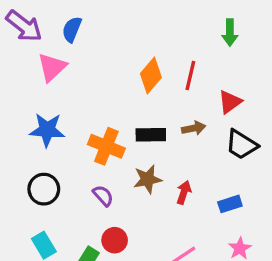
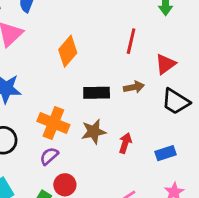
orange diamond: (151, 75) -> (68, 51), moved
orange cross: (106, 146) -> (53, 123), moved
purple semicircle: (103, 196) -> (49, 156), moved, turned -90

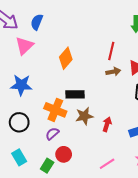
brown arrow: (134, 87) -> (113, 72), moved
black rectangle: (97, 93) -> (75, 94), moved

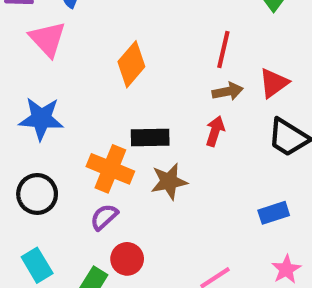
pink triangle: (24, 46) -> (48, 39), turned -30
red arrow: (107, 124) -> (215, 131), moved

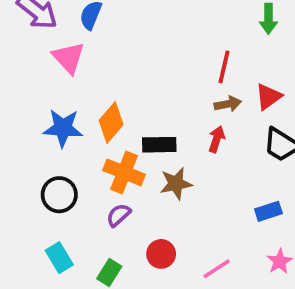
orange diamond: (131, 64) -> (111, 122), moved
red circle: (127, 259) -> (161, 254), moved

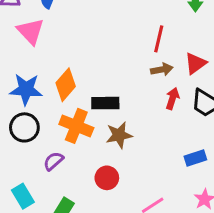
red arrow: (217, 139) -> (172, 98), moved
black circle: (59, 195) -> (24, 127), moved
purple semicircle: (119, 215) -> (53, 161), moved
red circle: (161, 254) -> (107, 178), moved

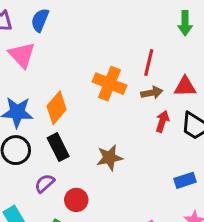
red triangle: (195, 63) -> (185, 87), turned 35
black rectangle: (105, 103) -> (58, 147), moved, turned 64
orange cross: (76, 126) -> (109, 84), moved
red circle: (107, 178) -> (76, 200), moved

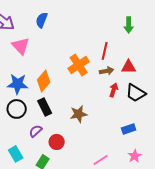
blue semicircle: (40, 20) -> (42, 20), moved
orange cross: (109, 84) -> (79, 65), turned 35

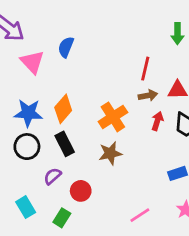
blue semicircle: (42, 20) -> (66, 47), moved
orange cross: (79, 65) -> (113, 117), moved

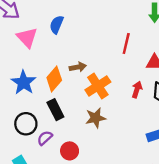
brown arrow: (148, 95) -> (78, 67), moved
blue star: (28, 113) -> (24, 82), turned 30
black circle: (27, 147) -> (26, 124), moved

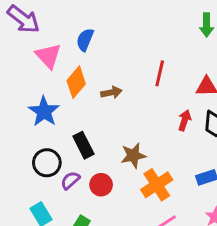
red line: (126, 43) -> (160, 73), moved
orange diamond: (54, 79) -> (76, 82), moved
orange cross: (98, 86) -> (157, 185), moved
red circle: (70, 151) -> (101, 185), moved

